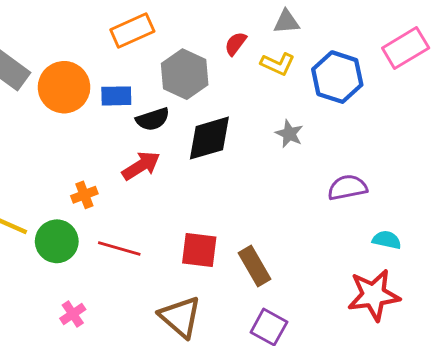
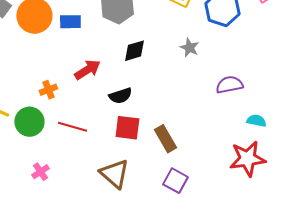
black semicircle: (153, 119) -> (120, 96), moved
black diamond: (209, 138) -> (134, 51), size x0.7

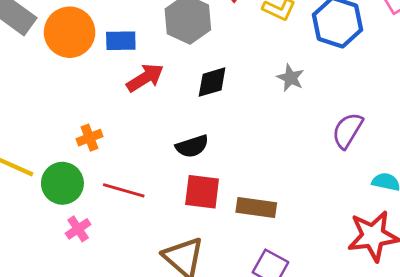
red arrow: (87, 70) -> (145, 78), moved
purple semicircle: (229, 85) -> (347, 131), turned -48
brown rectangle: (165, 139) -> (256, 207), turned -52
pink cross: (40, 172) -> (78, 229), moved

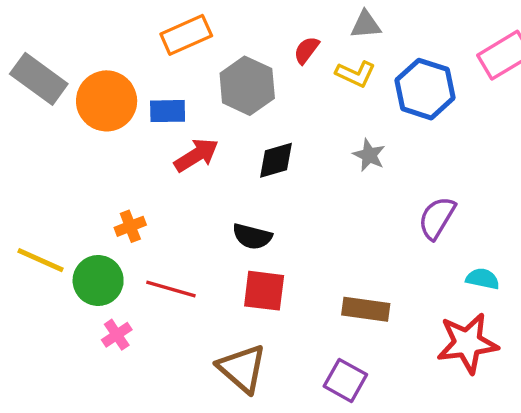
black semicircle: (192, 146) -> (252, 236), turned 32
brown rectangle: (256, 207) -> (366, 309), moved

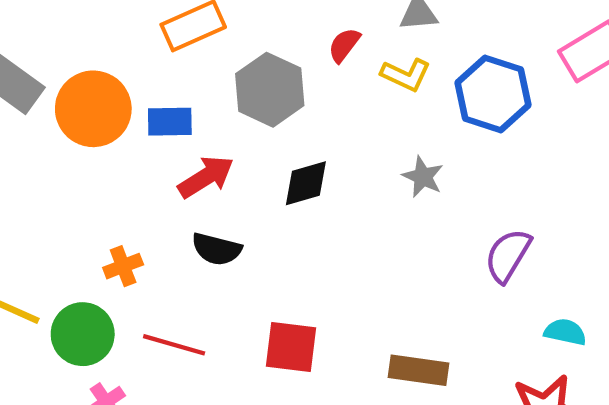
black semicircle: (252, 236) -> (217, 249), moved

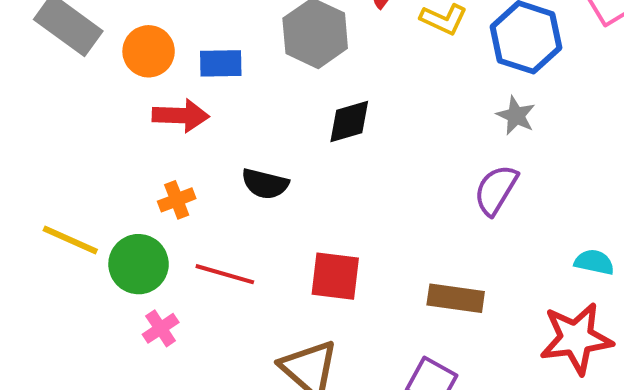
orange circle: (93, 109) -> (149, 51), size x0.7
red arrow: (206, 177) -> (181, 116), moved, turned 34
gray star: (423, 177) -> (516, 116), moved
purple semicircle: (508, 255) -> (496, 190), moved

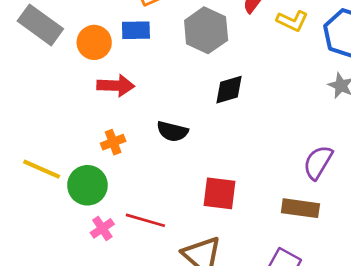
blue rectangle: (221, 63) -> (136, 30), moved
purple semicircle: (496, 190) -> (318, 162), moved
red line: (225, 274) -> (145, 220), moved

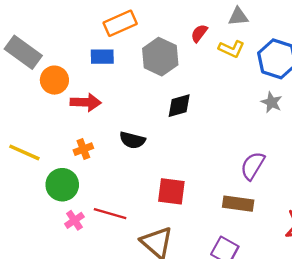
orange circle: (94, 42) -> (54, 80), moved
yellow line: (42, 169) -> (24, 152), moved

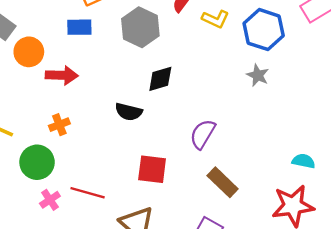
black semicircle: (132, 140) -> (129, 112), moved
purple semicircle: (253, 166) -> (203, 134), moved
brown rectangle: (238, 204) -> (223, 182), turned 36

